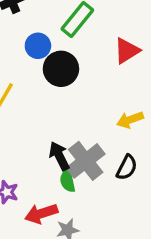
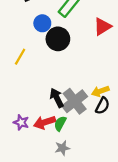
yellow arrow: (130, 120) -> (100, 91), moved
green semicircle: (68, 181) -> (60, 124), moved, turned 40
red arrow: (41, 214) -> (45, 122), moved

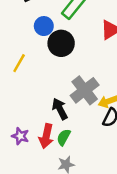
gray cross: (75, 101) -> (85, 90), moved
red arrow: (45, 122) -> (46, 136), turned -60

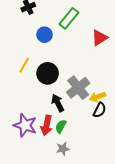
black circle: (61, 43) -> (48, 73), moved
purple star: (20, 136) -> (25, 125), size x1.6

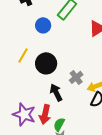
gray cross: (78, 88) -> (76, 77), size x0.6
green semicircle: (61, 126) -> (59, 124), moved

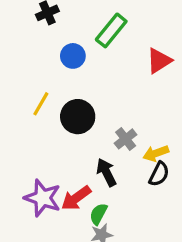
black arrow: (56, 92) -> (106, 172), moved
red arrow: (45, 114) -> (76, 198), turned 42

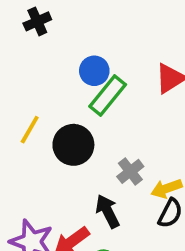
green rectangle: (111, 30) -> (108, 95), moved
blue circle: (73, 56) -> (94, 71), moved

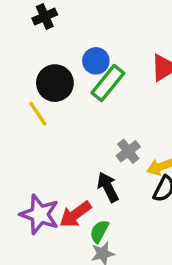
yellow line: (30, 130) -> (38, 114), turned -64
black circle: (73, 145) -> (55, 83), moved

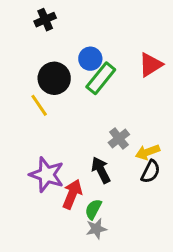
purple star: (40, 214) -> (47, 175), moved
red arrow: (75, 214) -> (72, 194), turned 148

